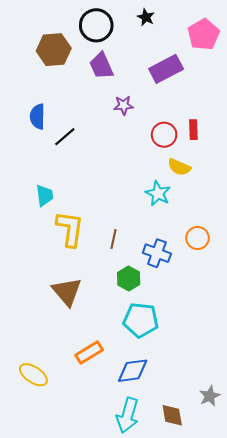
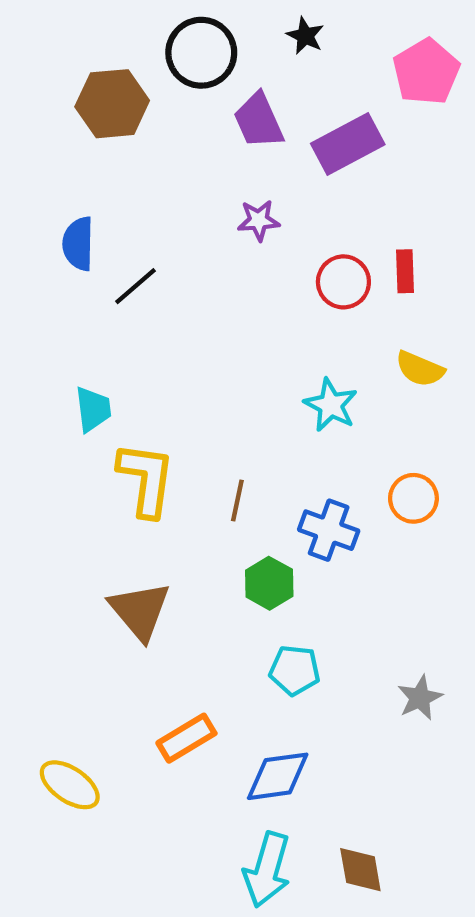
purple trapezoid: (101, 66) -> (259, 121), moved
yellow semicircle: (179, 167) -> (420, 369), moved
cyan pentagon: (141, 320) -> (295, 670), size x0.7
gray star: (210, 396) -> (420, 698), moved

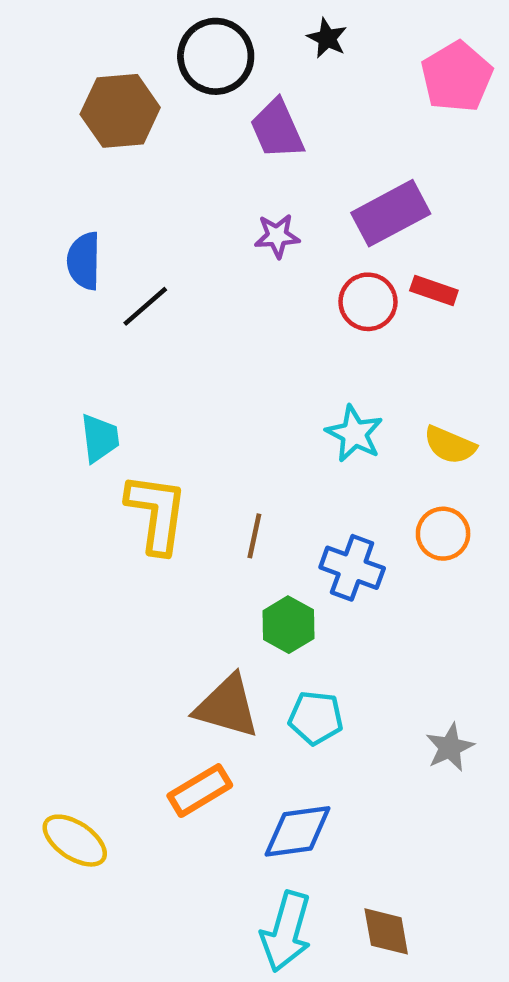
purple rectangle: (348, 144) -> (391, 213), moved
red rectangle: (405, 271) -> (434, 290), turned -69
yellow semicircle: (420, 369) -> (450, 445), moved
brown triangle: (140, 611) -> (227, 706), moved, turned -34

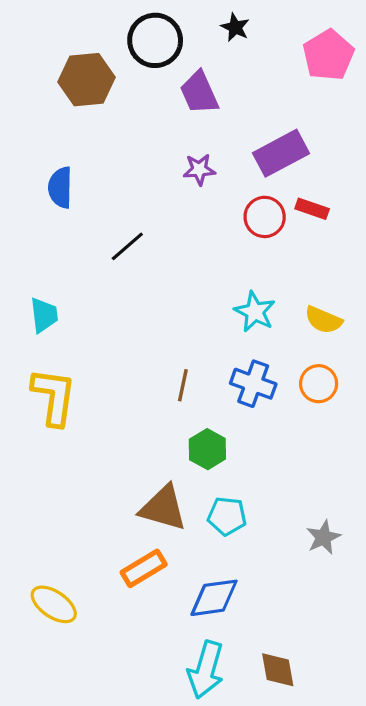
black line: (145, 306) -> (127, 246), moved
cyan trapezoid: (100, 438) -> (44, 315), moved
yellow L-shape: (157, 513) -> (54, 397), moved
blue cross: (352, 568) -> (253, 384), moved

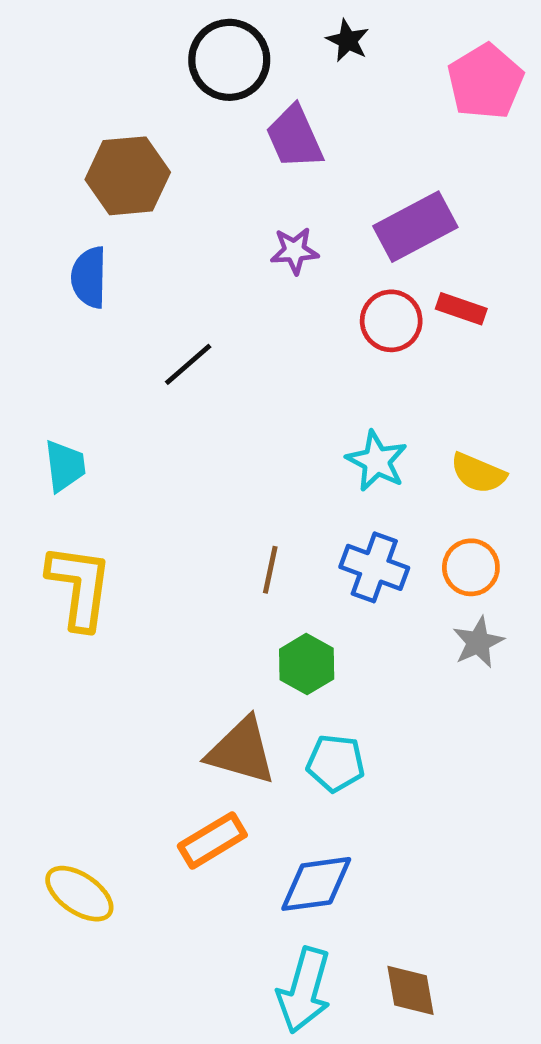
brown hexagon: (86, 80) -> (128, 176), moved
gray star: (323, 537) -> (478, 642), moved

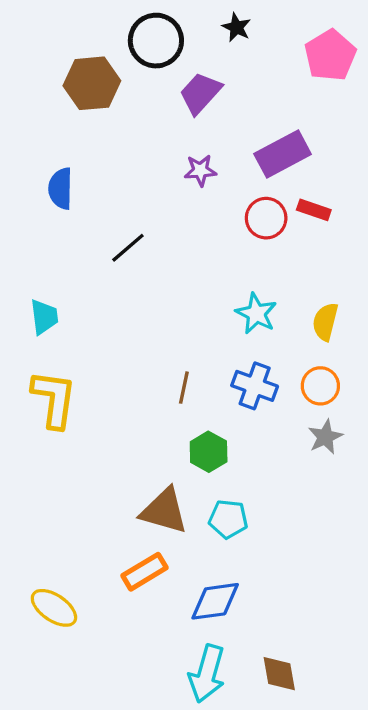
purple trapezoid: (294, 137) -> (200, 93), turned 66
brown hexagon: (128, 176) -> (92, 83), moved
yellow semicircle: (478, 473) -> (325, 322), turned 81

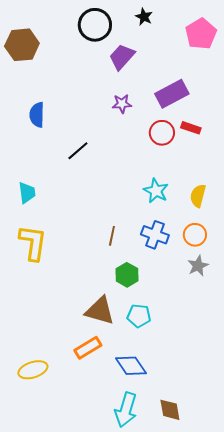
brown hexagon: (92, 83) -> (22, 45), moved
blue diamond: (215, 601) -> (131, 366), turned 64
yellow ellipse: (54, 608) -> (33, 370), turned -52

